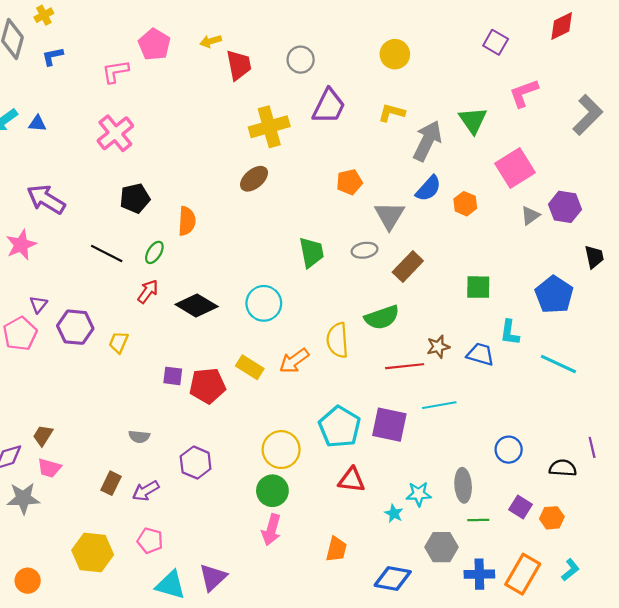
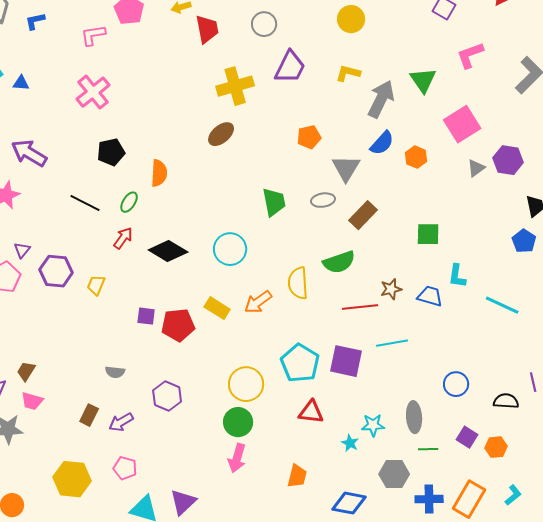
blue pentagon: (554, 295) -> (524, 241), moved, size x0.7

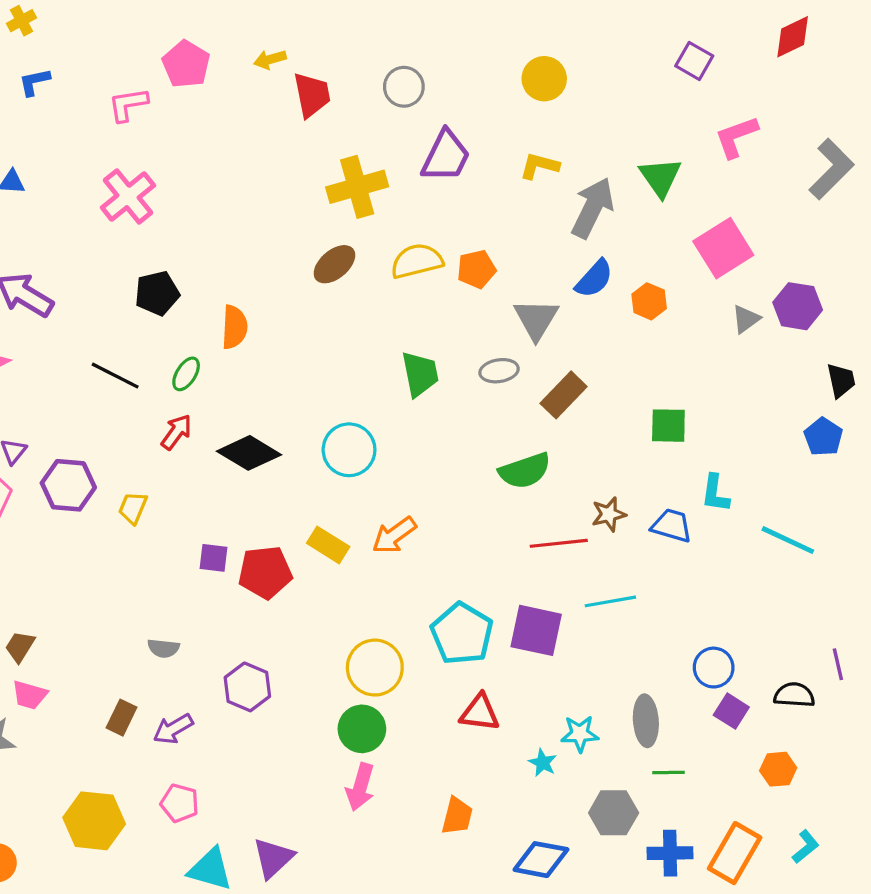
yellow semicircle: (298, 283) -> (417, 261), moved, turned 80
purple square: (467, 437) -> (731, 711), moved

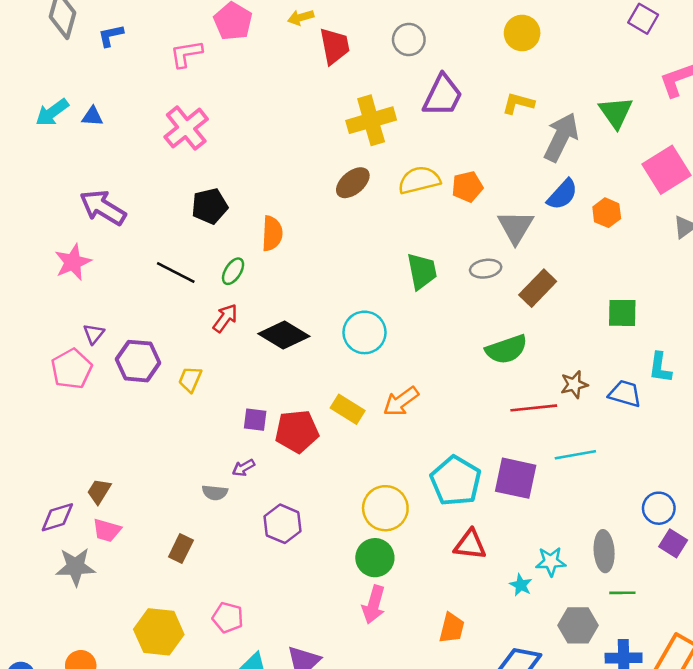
purple arrow: (173, 729) -> (243, 468), moved, size x0.7

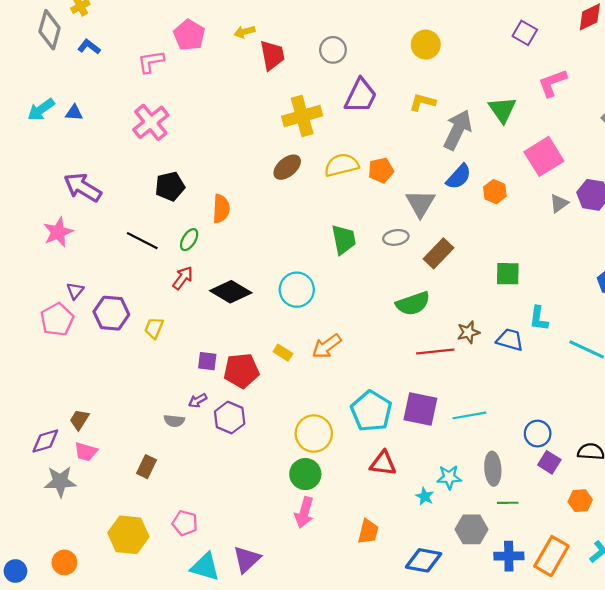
blue L-shape: (111, 36) -> (89, 47), turned 50
yellow rectangle: (348, 409) -> (283, 353), size x0.7
cyan line: (575, 455) -> (469, 415), moved
purple hexagon: (283, 524) -> (230, 418), moved

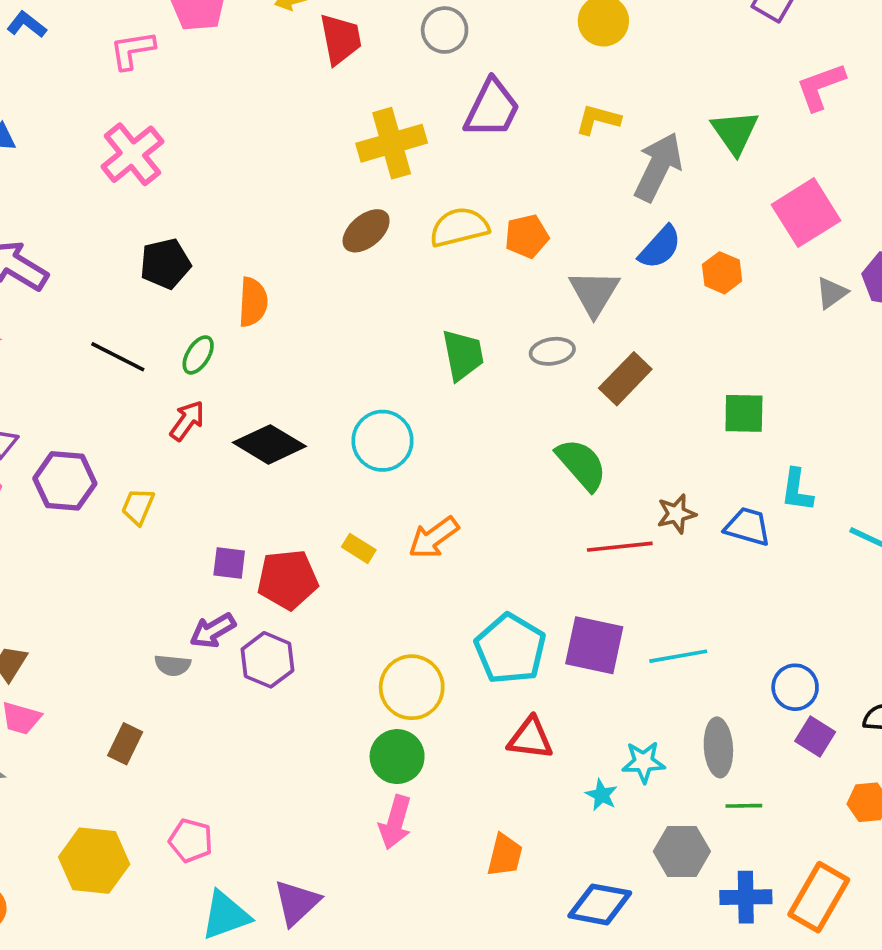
green semicircle: (413, 304) -> (581, 464), turned -112
purple arrow: (198, 400) -> (213, 631), size x1.4
cyan triangle: (205, 567) -> (226, 915), turned -36

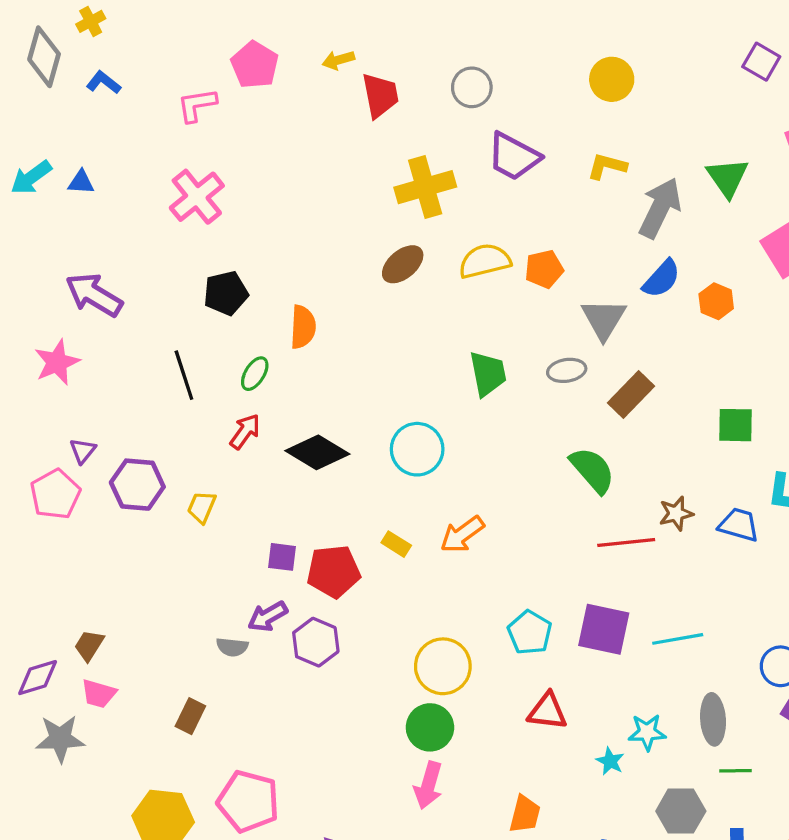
purple trapezoid: (492, 109) -> (514, 157), turned 92
black line: (118, 357) -> (184, 375), turned 45
cyan pentagon: (510, 649) -> (530, 633), size x0.7
pink pentagon: (191, 841) -> (248, 801), size x1.6

